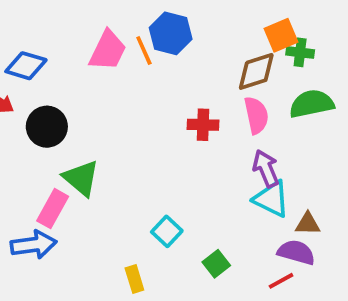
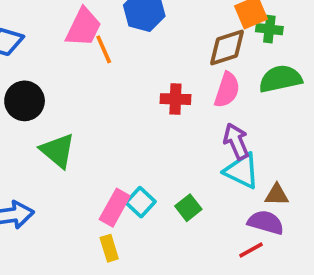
orange line: (144, 50) -> (104, 49), moved
pink semicircle: (256, 115) -> (227, 90), turned 30
pink rectangle: (53, 209) -> (115, 208), moved
green square: (216, 264) -> (188, 208), moved

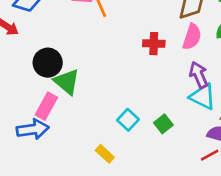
black circle: (25, 101) -> (48, 63), moved
pink rectangle: (115, 208) -> (46, 106), moved
yellow rectangle: (109, 248) -> (105, 154), turned -30

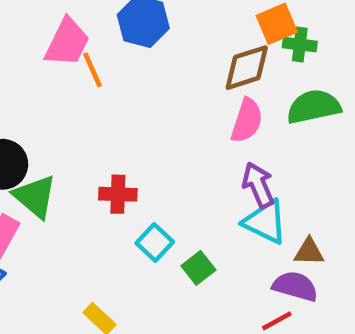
red cross: (154, 44) -> (118, 194), moved
cyan square: (128, 120) -> (155, 243), moved

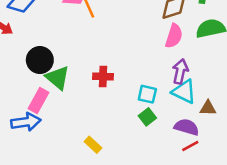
purple arrow: (258, 185) -> (180, 71), turned 35
cyan square: (155, 243) -> (147, 94), moved, turned -30
purple semicircle: (295, 286) -> (187, 127), moved

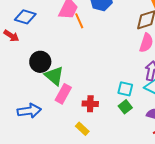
red cross: (103, 76) -> (90, 104), moved
pink rectangle: (39, 100) -> (63, 94), moved

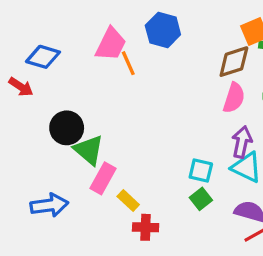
red cross: (90, 104) -> (146, 227), moved
yellow rectangle: (82, 129) -> (128, 200), moved

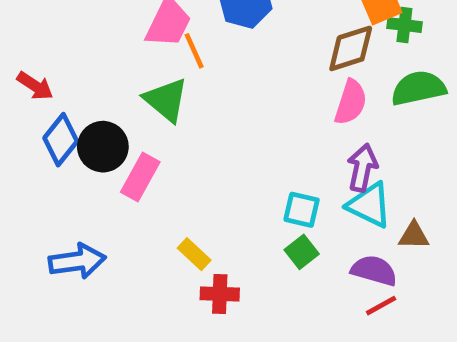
blue diamond: (43, 57) -> (61, 140), moved, turned -68
green triangle: (89, 150) -> (166, 100), moved
pink rectangle: (103, 178) -> (140, 177), moved

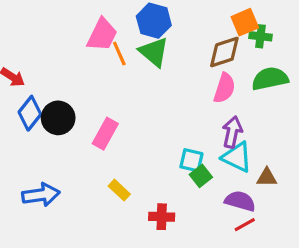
green triangle: (166, 100) -> (154, 52), moved
pink rectangle: (140, 177) -> (105, 134), moved
green square: (302, 252) -> (201, 176), moved
red cross: (220, 294) -> (162, 217), moved

